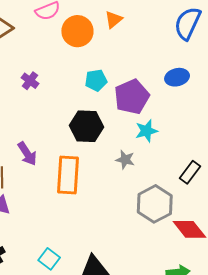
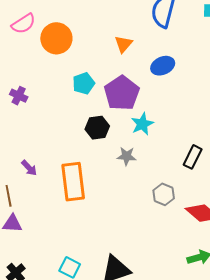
orange triangle: (114, 20) -> (123, 44), moved
black hexagon: (86, 126) -> (97, 128), moved, size x0.7
purple arrow: (27, 154) -> (29, 168), size x0.7
gray hexagon: (155, 204) -> (164, 194), size x0.6

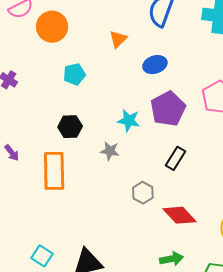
purple pentagon: (122, 93) -> (168, 109), moved
cyan star: (142, 124) -> (129, 121), turned 30
black hexagon: (97, 128) -> (70, 127), moved

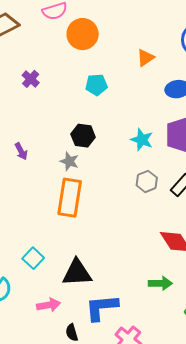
gray star: (110, 151) -> (69, 161), moved
orange rectangle: (54, 171) -> (70, 198), moved
gray hexagon: (143, 193) -> (147, 181), moved

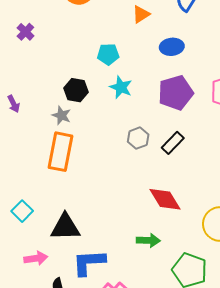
cyan pentagon: (96, 85) -> (108, 54), moved
cyan star: (142, 140) -> (121, 87), moved

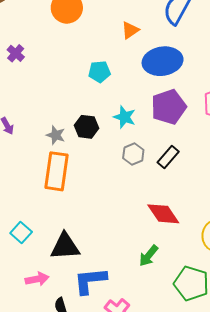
blue ellipse: (172, 47) -> (163, 61), size x1.6
cyan star: (121, 87) -> (125, 117), moved
black hexagon: (76, 90) -> (87, 127), moved
green arrow: (148, 240) -> (149, 256), turned 130

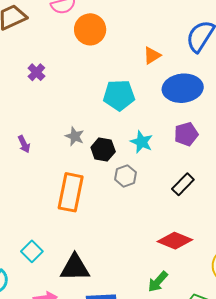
cyan pentagon: (99, 72) -> (119, 95), size x1.4
purple pentagon: (169, 107) -> (186, 134), size x0.7
gray star: (56, 135) -> (75, 136), moved
gray hexagon: (133, 154) -> (126, 176), moved
red diamond: (163, 214) -> (175, 241), turned -36

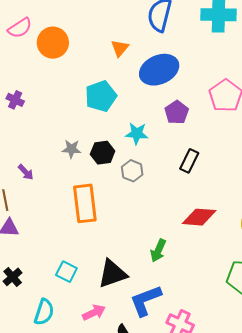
green arrow: (158, 282) -> (158, 251), moved

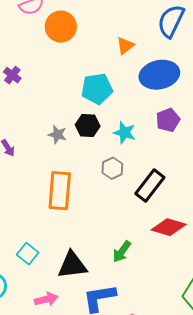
black hexagon: (103, 153) -> (88, 125), moved
black rectangle: (189, 161) -> (150, 185), moved, size x1.4

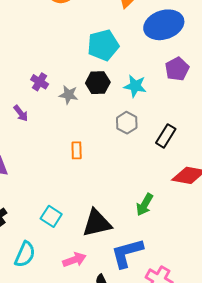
purple cross: (12, 75) -> (40, 82), moved
black rectangle: (150, 185) -> (166, 136), size x0.7
orange rectangle: (60, 191) -> (77, 150), size x0.5

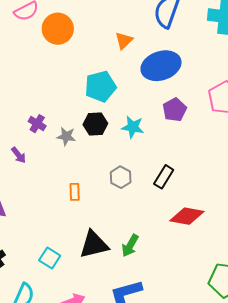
gray hexagon: (127, 123) -> (121, 177), moved
green arrow: (145, 205) -> (130, 246), moved
black triangle: (97, 223) -> (94, 245), moved

